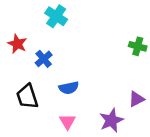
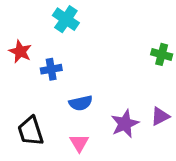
blue cross: (44, 59) -> (51, 69), turned 30
black trapezoid: (27, 97) -> (31, 131), moved
purple star: (111, 120) -> (125, 124), moved

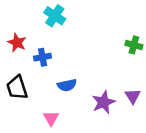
purple triangle: (160, 116) -> (133, 96), turned -35
black trapezoid: (31, 131) -> (17, 88), moved
pink triangle: (79, 143) -> (51, 118), moved

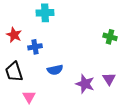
cyan cross: (55, 16) -> (45, 13), turned -36
purple star: (103, 102) -> (85, 84), turned -30
pink triangle: (51, 118) -> (29, 97), moved

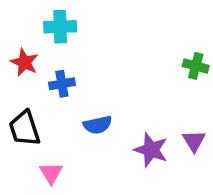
cyan cross: (45, 13) -> (60, 27), moved

